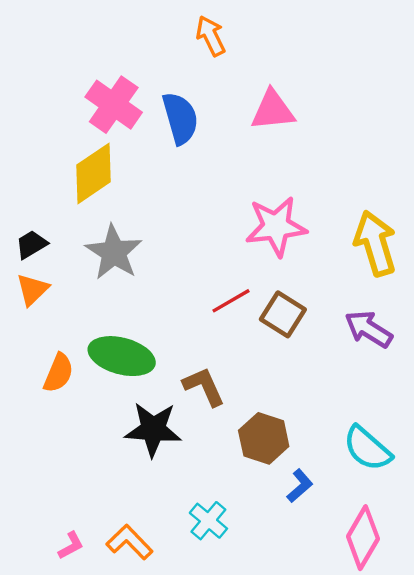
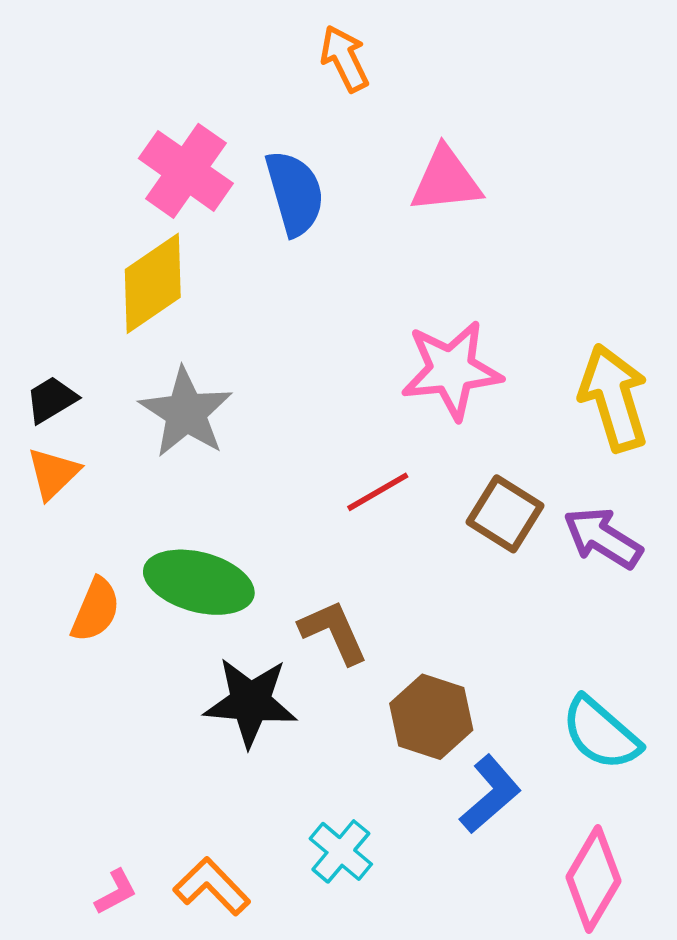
brown square: (283, 314) -> (505, 514), moved
blue L-shape: (300, 486) -> (490, 794), size x1.4

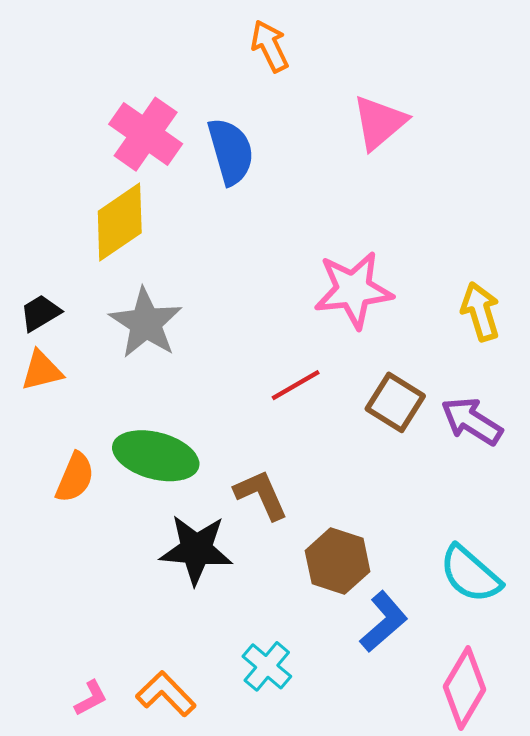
pink triangle: (446, 180) -> (379, 122), moved, turned -34
yellow arrow: (614, 398) -> (480, 311), size x0.7
orange triangle: (53, 473) -> (42, 371), turned 30

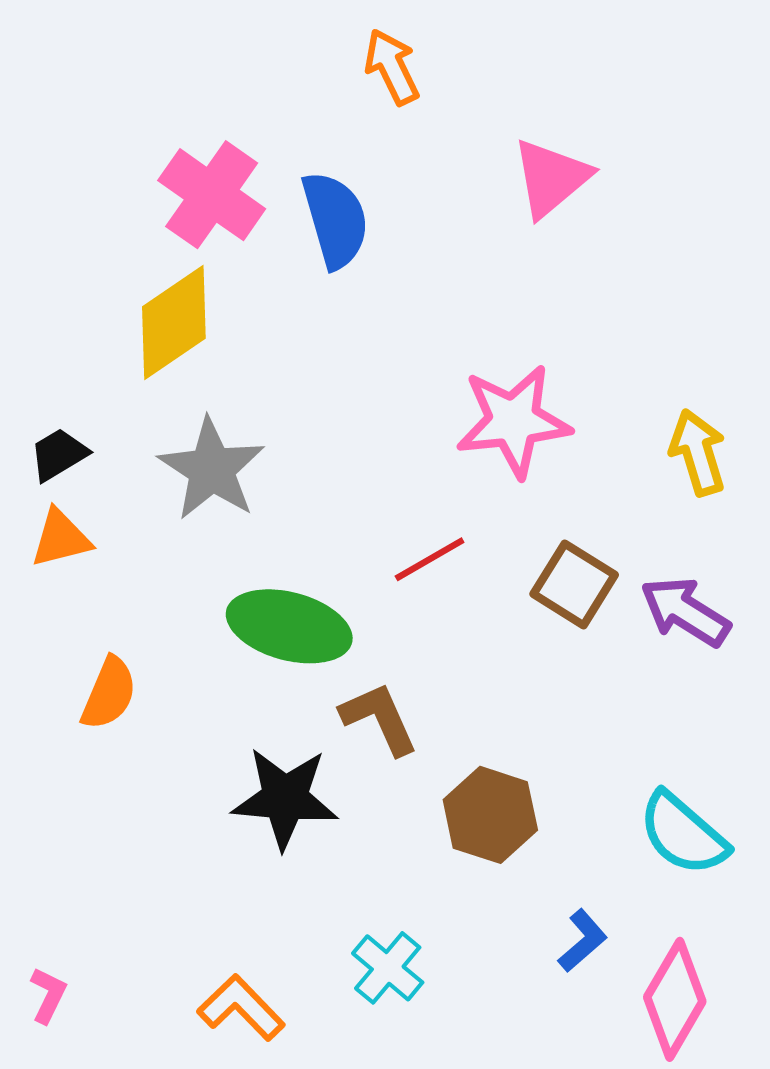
green ellipse: (156, 456) -> (289, 626), moved
blue L-shape: (384, 622) -> (583, 941), moved, size x0.7
pink L-shape: (91, 698) -> (48, 995), moved, turned -36

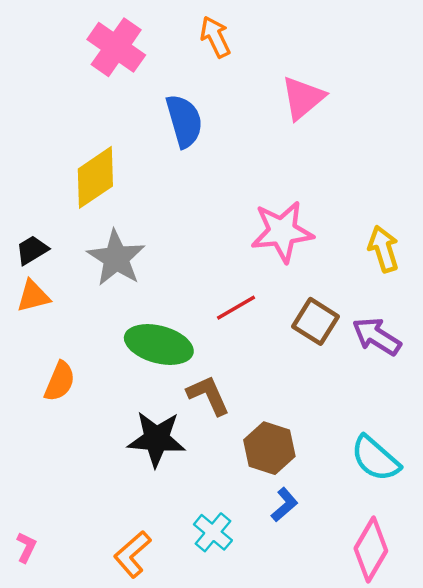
pink cross: (212, 195) -> (116, 47), moved
blue L-shape: (583, 941) -> (284, 505), moved
orange L-shape: (241, 1008) -> (132, 554), turned -87

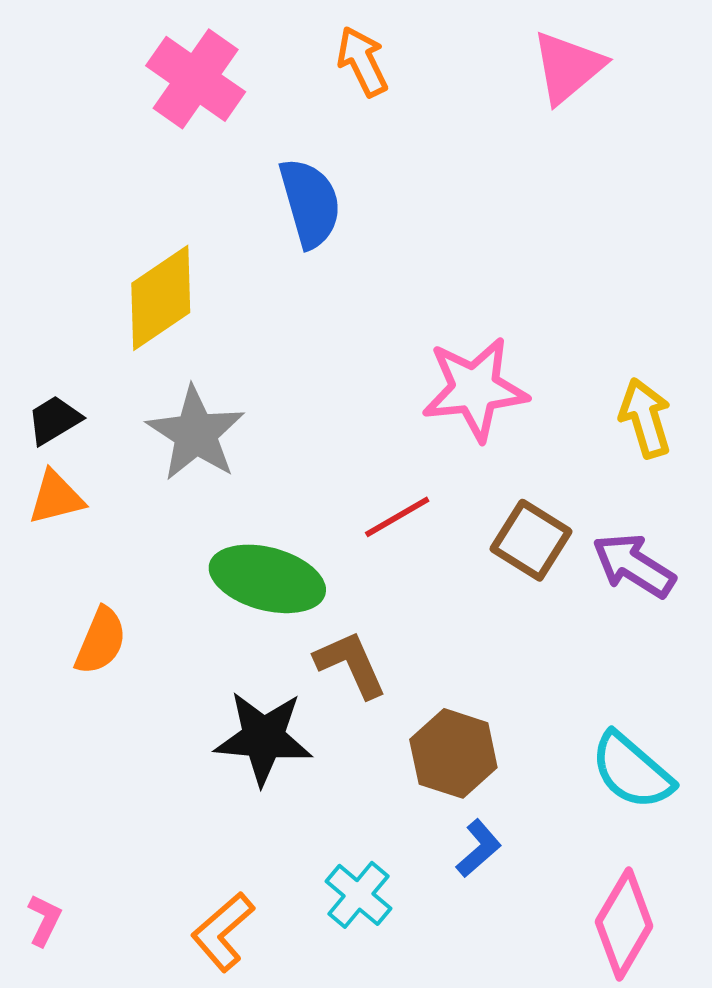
pink triangle: (303, 98) -> (568, 67), moved

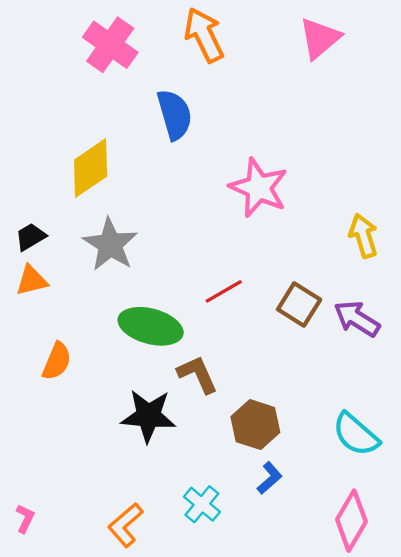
orange arrow: (362, 61) -> (204, 35), size x1.4
pink star: (475, 389) -> (259, 188), moved, turned 30

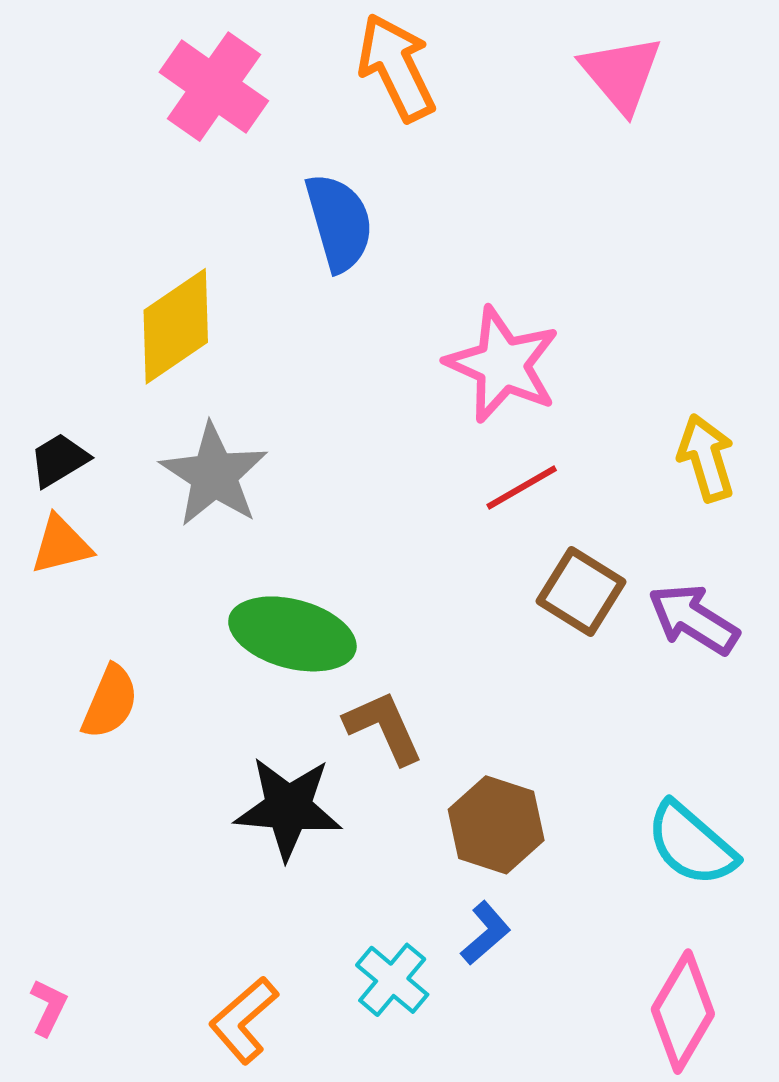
pink triangle: (320, 38) -> (621, 74), turned -30
red line: (224, 291) -> (522, 488), moved
blue L-shape: (270, 478) -> (486, 933), moved

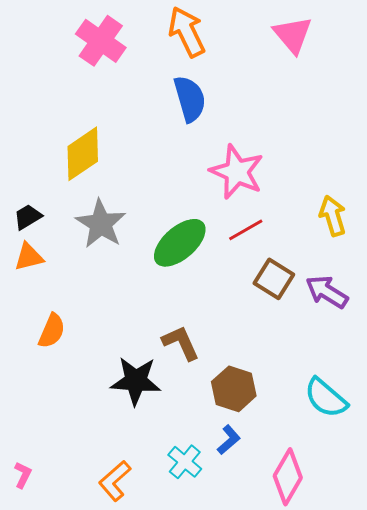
blue semicircle: (339, 222) -> (190, 99), moved
green ellipse: (292, 634) -> (180, 243), moved, turned -56
pink diamond: (683, 1012) -> (288, 477), moved

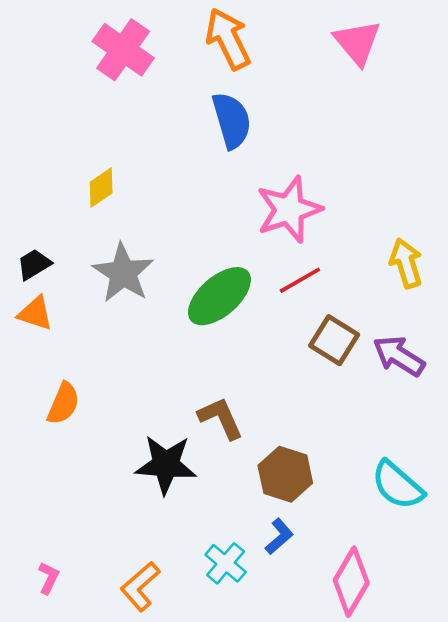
yellow diamond: (83, 154) -> (101, 188), size x0.6
pink star: (237, 172) -> (289, 210), turned 30
orange triangle: (29, 257) -> (35, 313), turned 32
pink L-shape: (23, 475) -> (49, 578), moved

